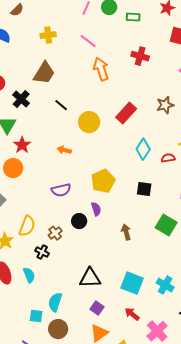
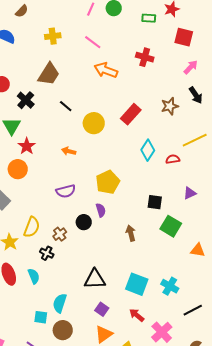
green rectangle: (133, 17) -> (149, 18), moved
orange arrow: (101, 69) -> (106, 70), turned -50
black square: (144, 189) -> (155, 202), moved

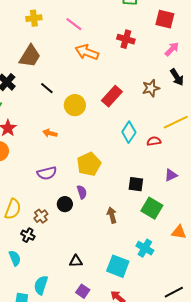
black triangle: (95, 279) -> (76, 261), size x0.6
cyan cross: (170, 286) -> (145, 248), moved

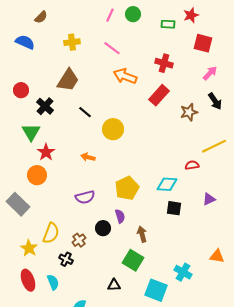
red rectangle: (112, 96) -> (159, 95), moved
cyan diamond: (129, 132) -> (167, 184), moved, turned 60
green square: (152, 208) -> (133, 260), moved
brown arrow: (112, 215) -> (142, 234), moved

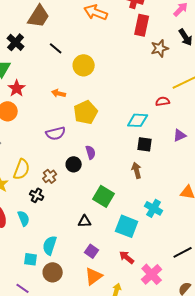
red rectangle: (159, 95) -> (142, 25), moved, turned -30
yellow pentagon: (127, 188) -> (86, 112), moved
brown arrow: (142, 234) -> (137, 170), moved

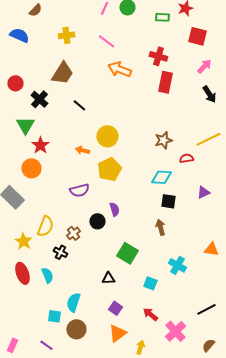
brown star: (160, 48) -> (163, 140), moved
yellow circle: (84, 65) -> (107, 136), moved
cyan square: (127, 226) -> (150, 283), size x0.6

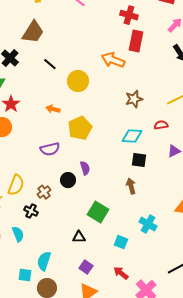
orange arrow: (119, 69) -> (113, 60), moved
yellow circle: (107, 136) -> (78, 81), moved
red semicircle: (186, 158) -> (161, 125), moved

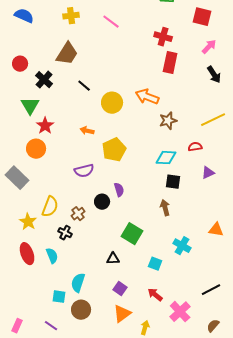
orange arrow: (113, 60) -> (147, 97), moved

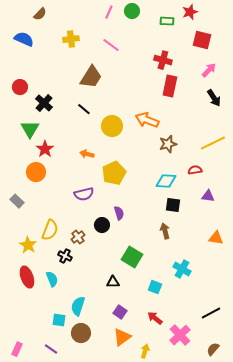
brown trapezoid: (67, 54) -> (91, 77), moved
purple triangle: (208, 173) -> (208, 196), turned 32
gray rectangle: (17, 178) -> (17, 201), size x0.6
orange triangle: (216, 230) -> (216, 238), moved

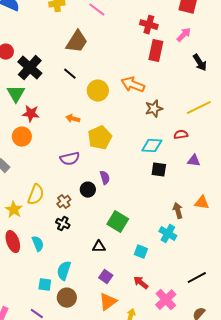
pink arrow: (209, 70) -> (184, 35), moved
black cross: (44, 103) -> (30, 68), size x1.4
red star: (45, 149) -> (31, 114), turned -30
brown arrow: (165, 231) -> (178, 211), moved
black cross: (65, 256) -> (63, 224), moved

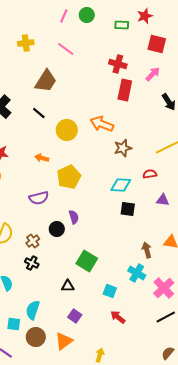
red arrow: (141, 283) -> (118, 317), moved
pink cross: (166, 300) -> (164, 288), moved
orange triangle: (108, 302) -> (64, 341), moved

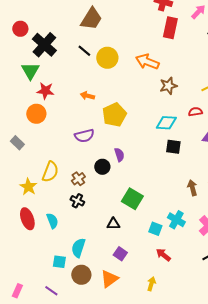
yellow circle: (67, 130) -> (107, 58), moved
cyan cross: (137, 273) -> (176, 220), moved
yellow arrow: (100, 355) -> (151, 284), moved

